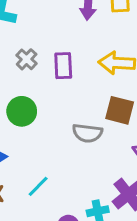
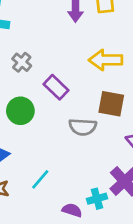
purple rectangle: (63, 66) -> (56, 87), moved, turned -40

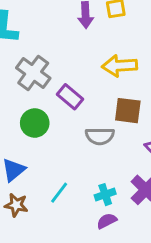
gray cross: (22, 62) -> (33, 73), size x1.6
cyan cross: (97, 199) -> (105, 195), moved
purple semicircle: (72, 210) -> (107, 221), moved, turned -42

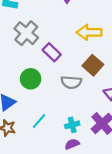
brown square: (128, 111) -> (93, 65), turned 30
green circle: (35, 123) -> (31, 79), moved

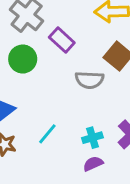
green circle: (31, 79) -> (23, 59), moved

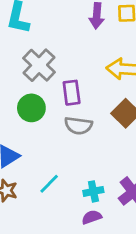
purple rectangle: (62, 40) -> (72, 93), turned 35
gray semicircle: (89, 80) -> (78, 126), moved

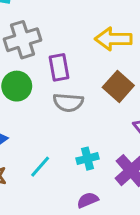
gray cross: (39, 65) -> (23, 40), turned 32
cyan cross: (93, 191) -> (87, 159), moved

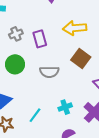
gray cross: (23, 40) -> (16, 34), size x0.6
purple rectangle: (59, 67) -> (40, 39), moved

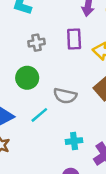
purple rectangle: (40, 39) -> (74, 39), moved
cyan line: (35, 115) -> (39, 115), moved

